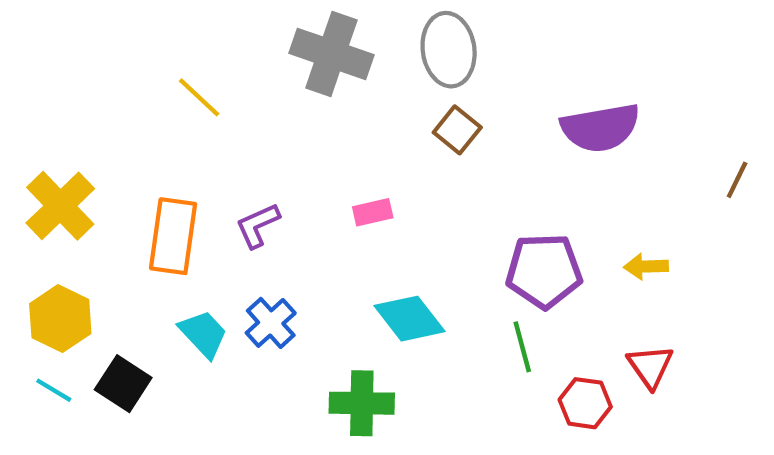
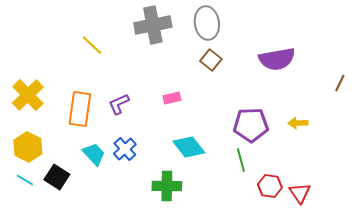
gray cross: (331, 54) -> (153, 25), turned -30
red triangle: (650, 366) -> (300, 193), moved

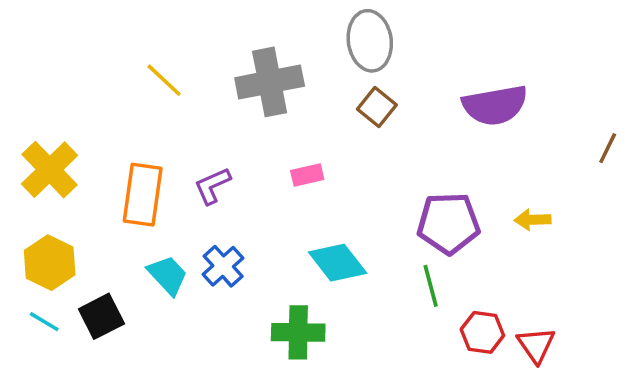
gray cross: (153, 25) -> (270, 82), moved
black square: (57, 177) -> (101, 316), turned 30

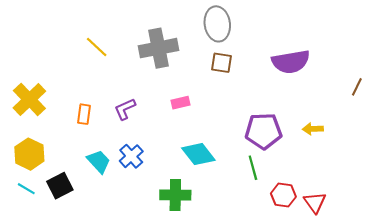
brown square: (377, 107) -> (221, 63), turned -30
orange rectangle: (143, 195) -> (84, 114), size x0.6

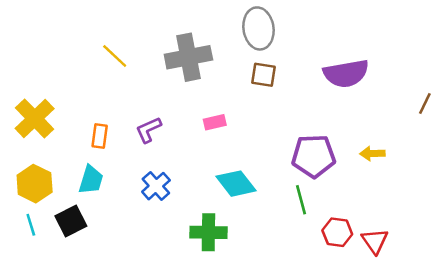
cyan trapezoid: (99, 161) -> (91, 180), moved, turned 60
cyan line: (26, 189) -> (31, 225), turned 42

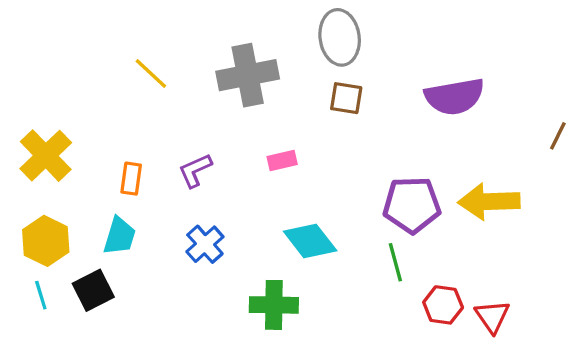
yellow arrow: (372, 154) -> (489, 202), size x1.8

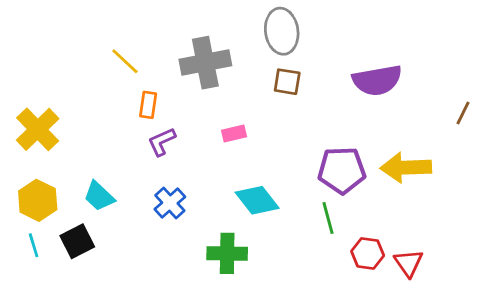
orange rectangle: (131, 179) -> (148, 105), moved
cyan trapezoid: (120, 236) -> (99, 196), turned 116

